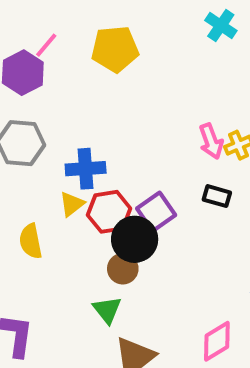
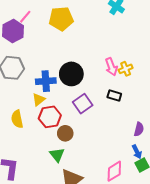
red hexagon: (109, 212) -> (50, 117), moved
black circle: (135, 239) -> (71, 74), moved

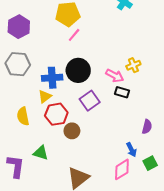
pink line: (25, 17) -> (74, 35), moved
pink arrow: (111, 67) -> (115, 76), moved, turned -42
blue arrow: (137, 152) -> (131, 150), moved
green triangle: (57, 155) -> (41, 153), moved, turned -35

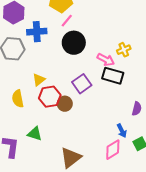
black circle: (78, 70) -> (74, 43), moved
blue cross: (52, 78) -> (37, 32), moved
black rectangle: (122, 92) -> (113, 76), size x1.5
brown circle: (72, 131) -> (65, 104), moved

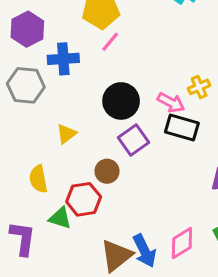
black circle: (74, 43) -> (121, 101), moved
red hexagon: (50, 97) -> (84, 199), moved
yellow semicircle: (18, 99) -> (38, 179), moved
blue arrow: (122, 131) -> (144, 251), moved, size x1.5

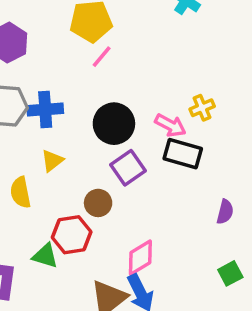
blue cross: (63, 59) -> (45, 110), moved
yellow semicircle: (38, 179) -> (21, 192), moved
pink diamond: (182, 243) -> (140, 258), moved

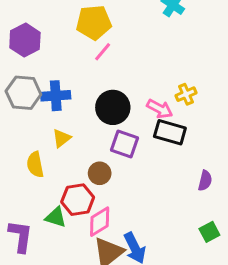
purple square: (128, 168) -> (125, 144), turned -36
pink diamond: (140, 258) -> (100, 222), moved

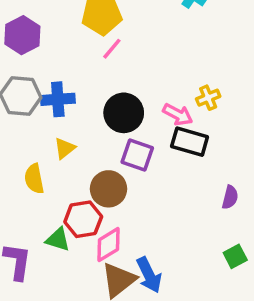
brown circle: (100, 173) -> (109, 189), size x1.4

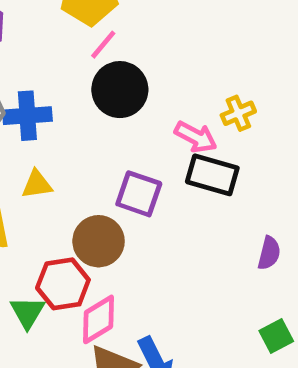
black circle: (124, 113) -> (120, 90), moved
yellow triangle: (65, 148) -> (37, 184), turned 30
green triangle: (58, 240) -> (27, 312), turned 44

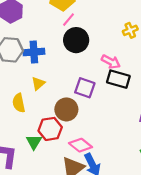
yellow cross: (238, 113) -> (130, 30), moved
yellow triangle: (37, 184) -> (38, 83), turned -32
pink diamond: (99, 319) -> (80, 145), moved, turned 70

